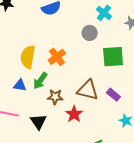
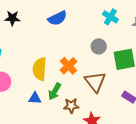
gray circle: (90, 33) -> (99, 46), moved
brown triangle: (88, 90) -> (95, 82), moved, turned 45

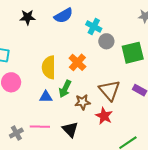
cyan cross: (110, 17) -> (94, 26), moved
black star: (12, 18) -> (27, 17), moved
brown triangle: (95, 82) -> (109, 90), moved

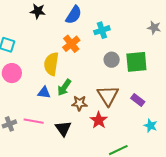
blue semicircle: (64, 16) -> (74, 15), turned -36
cyan cross: (94, 26) -> (102, 30), turned 35
gray circle: (106, 41) -> (112, 60), moved
orange cross: (77, 62) -> (71, 44), moved

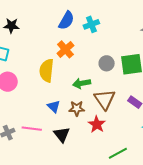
black star: (38, 11) -> (11, 26), moved
cyan cross: (102, 30) -> (91, 24), moved
green arrow: (64, 87) -> (82, 83), moved, turned 48
blue triangle: (44, 93) -> (54, 107), moved, turned 40

